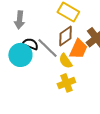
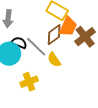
orange trapezoid: (78, 49) -> (68, 27), moved
yellow cross: (66, 83) -> (29, 82), moved

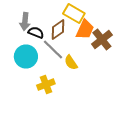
brown diamond: (54, 35) -> (58, 30), moved
black semicircle: (19, 43) -> (36, 32), moved

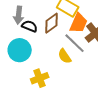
gray line: (53, 50) -> (75, 43), moved

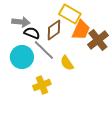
gray arrow: (19, 15) -> (21, 22), turned -90
gray line: (75, 43) -> (44, 50), moved

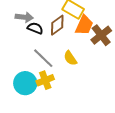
gray line: (44, 50) -> (43, 58), moved
cyan circle: (22, 57) -> (25, 83), moved

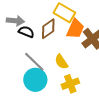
yellow cross: (45, 80) -> (70, 84), moved
cyan circle: (25, 83) -> (35, 80), moved

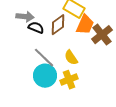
yellow cross: (70, 84) -> (69, 80), moved

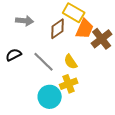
black semicircle: (36, 28) -> (14, 55), moved, turned -49
cyan circle: (45, 76) -> (50, 97), moved

